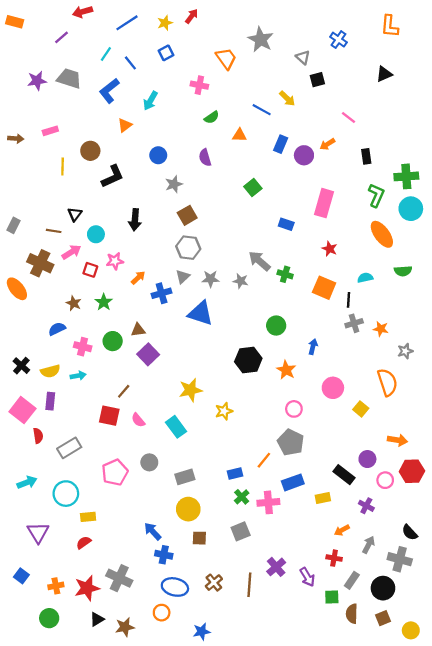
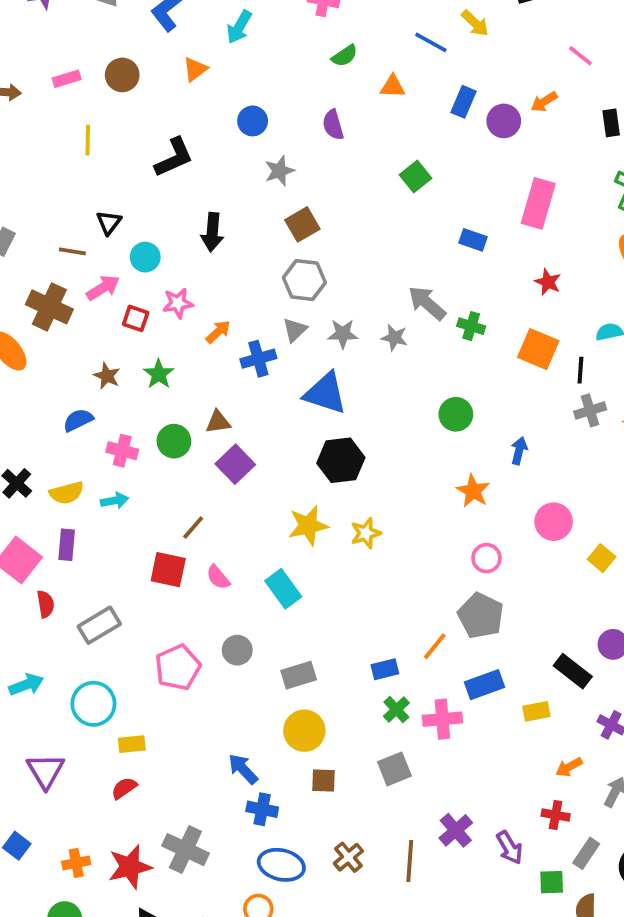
brown circle: (90, 151) -> (122, 75), moved
black hexagon: (248, 360) -> (341, 460), moved
yellow star: (224, 411) -> (366, 533), moved

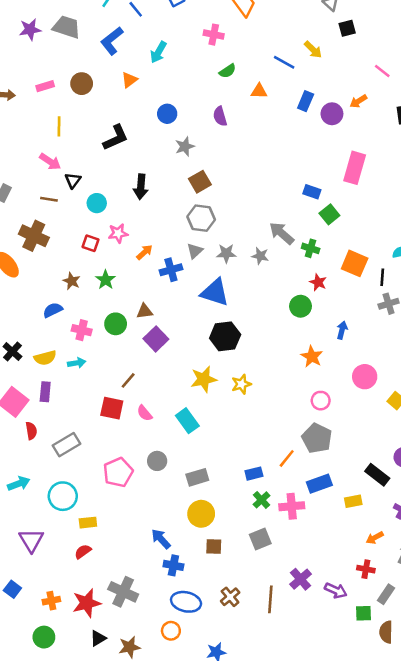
green square: (416, 177) -> (329, 214), moved
red star: (548, 282) -> (318, 282), moved
pink arrow: (103, 288) -> (50, 162), moved, turned 65
purple arrow: (510, 848) -> (336, 591), turned -35

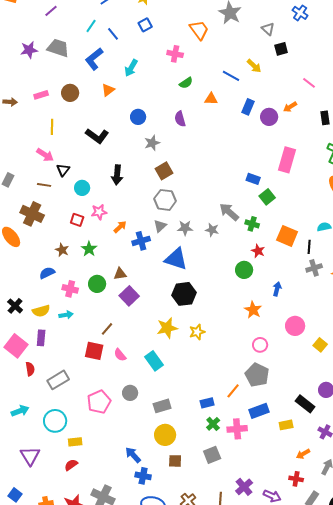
black L-shape: (116, 138) -> (97, 136), turned 60

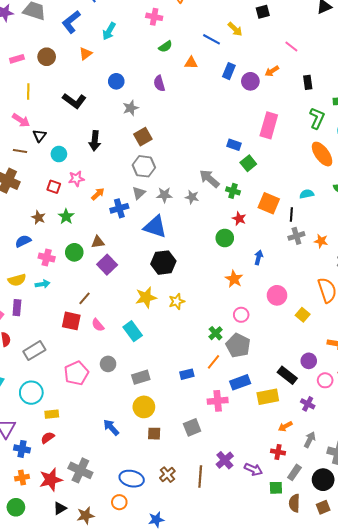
green cross: (213, 424) -> (216, 333), moved
yellow rectangle: (286, 425) -> (268, 397), size x1.5
blue cross: (143, 476) -> (22, 449), moved

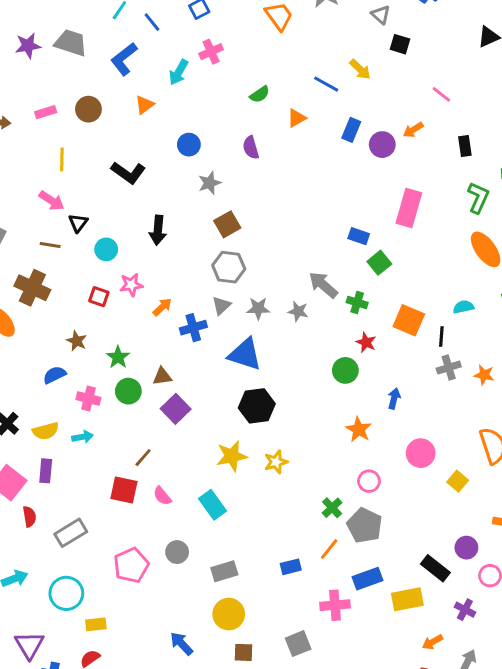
black square: (263, 12) -> (400, 44), turned 32
pink cross: (154, 17) -> (211, 52), moved, turned -35
orange triangle: (191, 63) -> (297, 118), turned -32
green star: (66, 216) -> (118, 357), moved

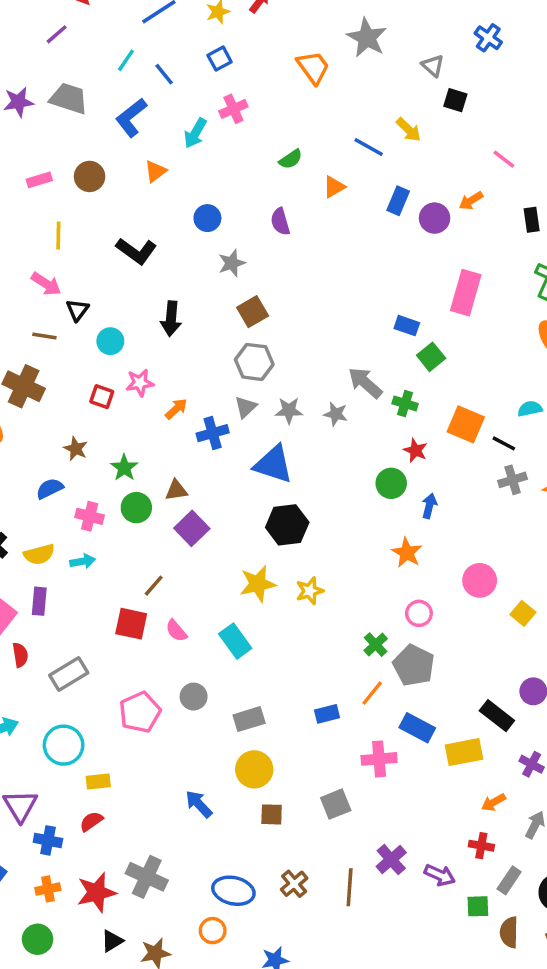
black line: (441, 336) -> (504, 443), turned -66
blue arrow: (394, 398) -> (429, 506), moved
blue rectangle: (367, 579) -> (417, 728), turned 48

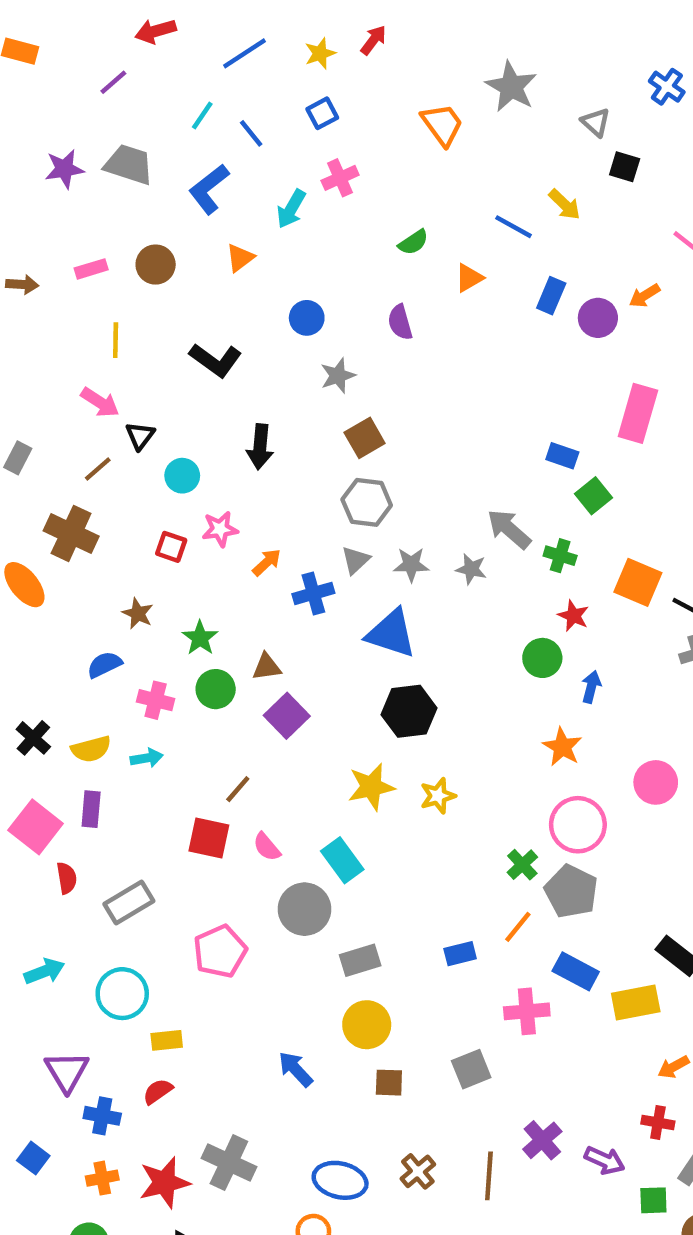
brown line: (44, 336) -> (98, 469), turned -50
pink circle: (419, 613) -> (578, 825), size x1.6
gray circle: (194, 697) -> (304, 909), moved, size x1.5

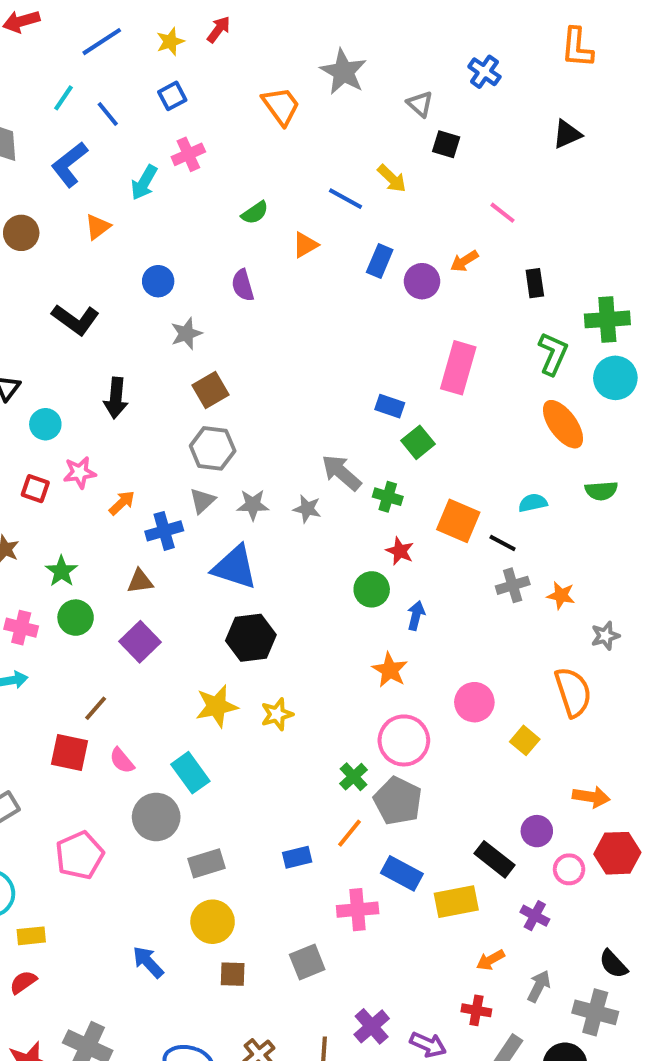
brown triangle: (267, 667) -> (140, 581), moved

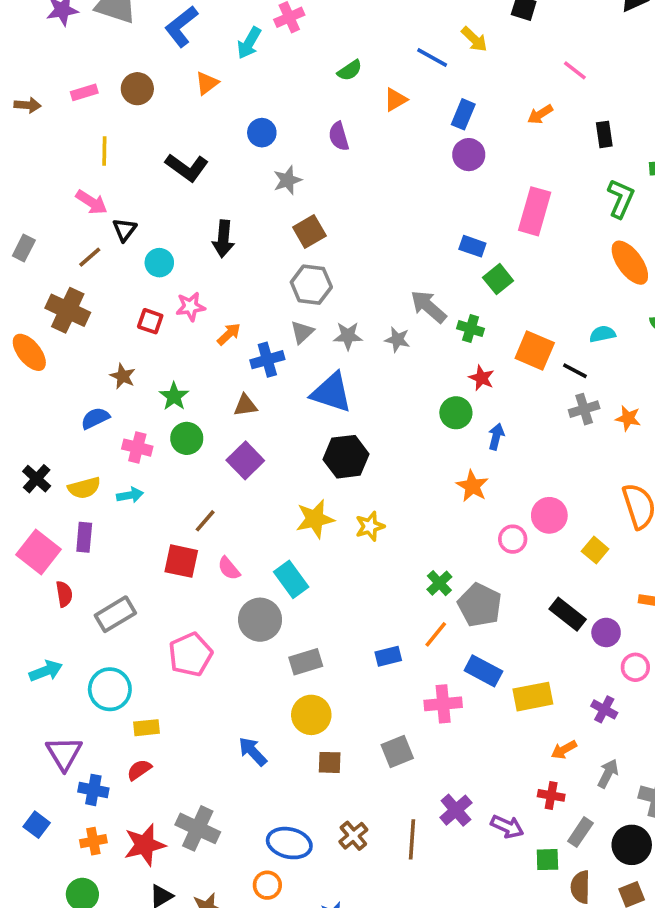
purple circle: (422, 281) -> (469, 155), moved
pink circle: (404, 740) -> (513, 539), moved, size x0.6
black rectangle: (495, 859) -> (568, 614), moved

